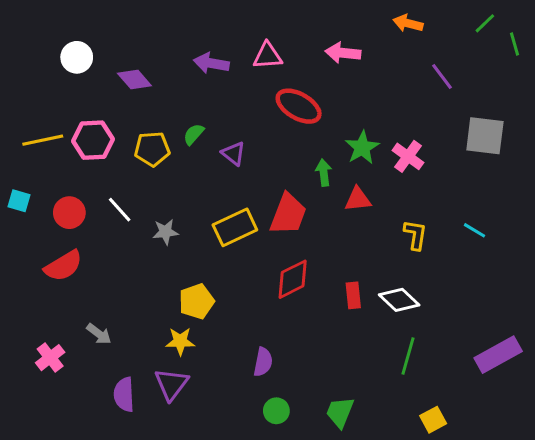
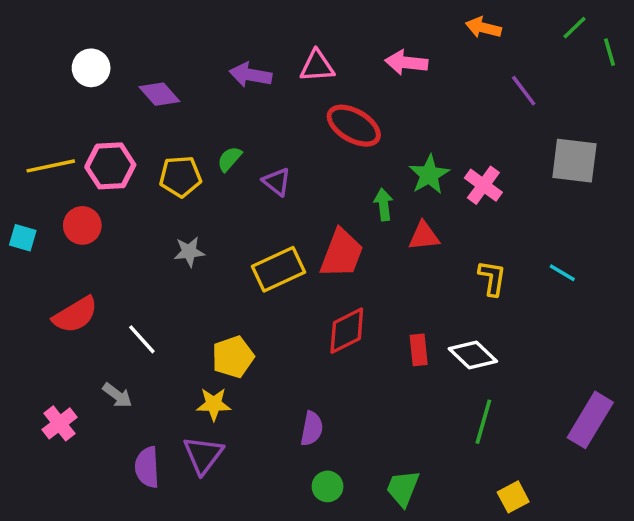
white line: (120, 210) -> (142, 339), moved
red circle: (69, 213) -> (82, 225), moved
gray star: (165, 232) -> (189, 252), moved
purple rectangle: (498, 355) -> (590, 420), turned -30

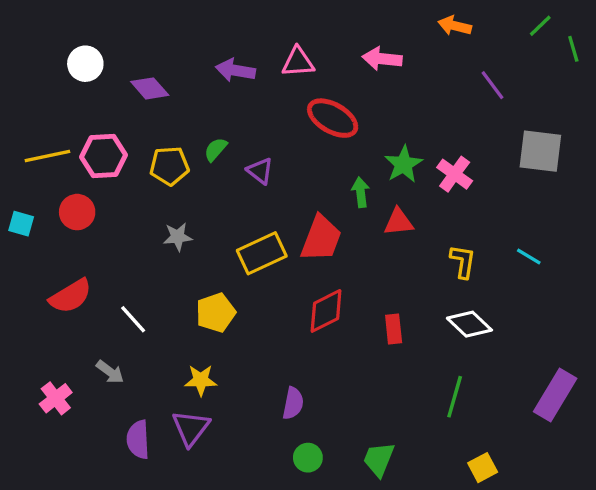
white diamond: (473, 355) -> (469, 324), moved
yellow pentagon: (233, 357) -> (216, 313), moved

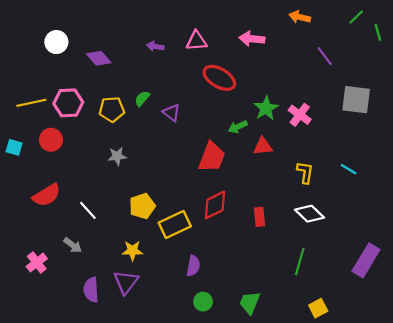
purple arrow: (235, 70) -> (155, 46), size x0.7
green arrow: (361, 192) -> (238, 127), turned -108
yellow rectangle: (262, 253) -> (175, 224), moved

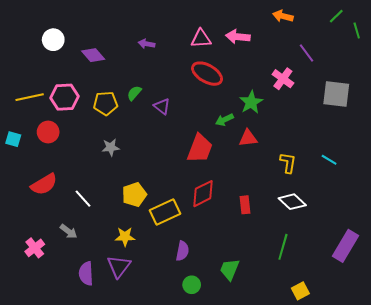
pink triangle: (196, 41) -> (201, 39), moved
pink cross: (300, 115) -> (283, 79), moved
green trapezoid: (250, 303) -> (230, 269), moved

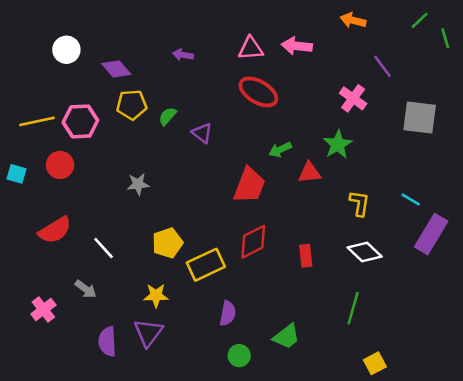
green star: (251, 102) -> (338, 144), moved
yellow pentagon: (106, 103) -> (132, 105), moved
purple rectangle: (345, 246) -> (431, 234), moved
green trapezoid: (230, 269) -> (287, 336), turned -150

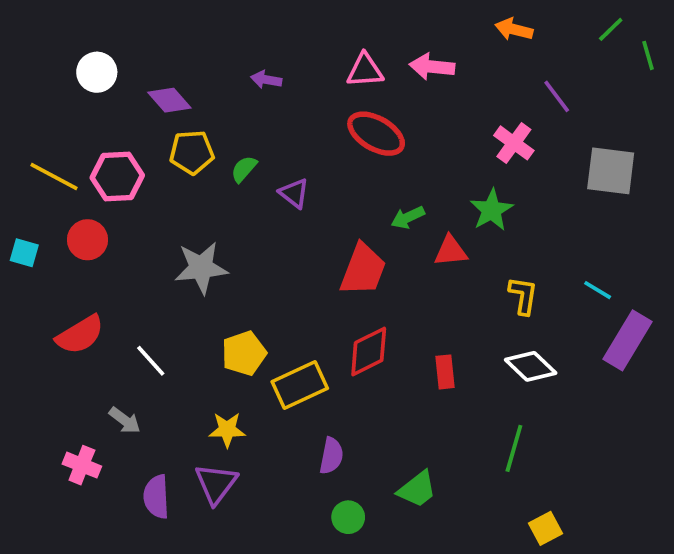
yellow line: (37, 121) -> (54, 176), turned 40
gray star: (138, 184) -> (201, 268), size x1.6
pink cross: (43, 310) -> (82, 465), moved, turned -30

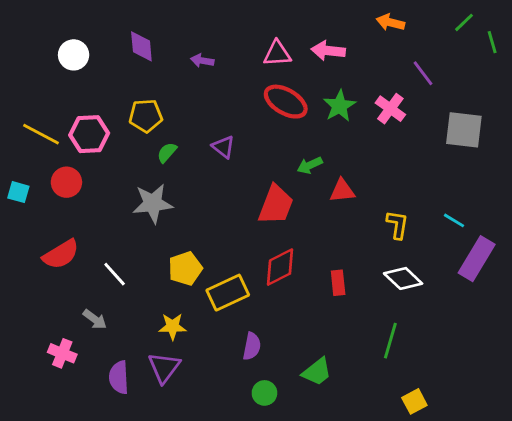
purple diamond: (169, 100) -> (141, 46), moved, turned 36
green semicircle: (244, 169) -> (167, 153), moved
green star: (492, 210) -> (339, 106), moved

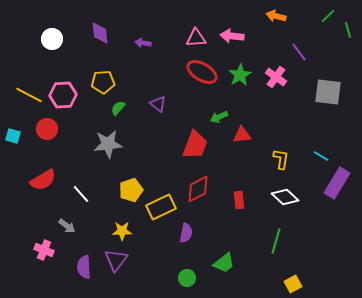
purple semicircle: (252, 346) -> (186, 233), moved

